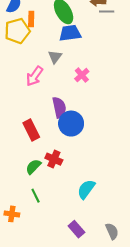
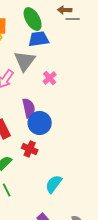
gray triangle: (55, 57) -> (25, 61), size x1.6
red cross: (54, 159) -> (30, 149), moved

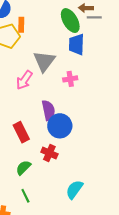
green ellipse: (33, 19) -> (70, 21), moved
blue trapezoid: (39, 39) -> (77, 45), moved, turned -80
pink cross: (50, 78) -> (70, 79), turned 32

